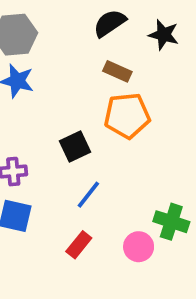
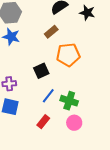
brown rectangle: (117, 71) -> (51, 32), moved, turned -64
green cross: (171, 222) -> (69, 101), moved

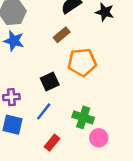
blue line: (48, 96) -> (44, 111), moved
pink circle: (74, 123) -> (99, 138), moved

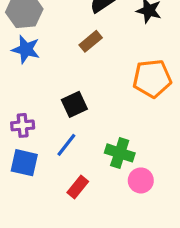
orange pentagon: (82, 62) -> (152, 79), moved

